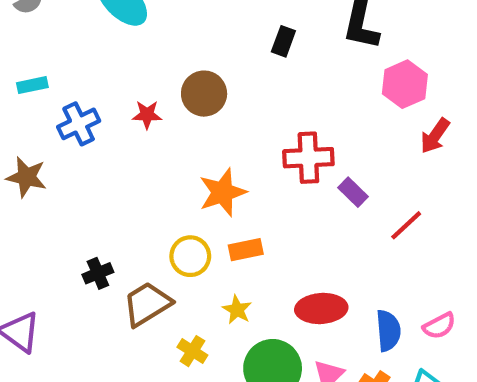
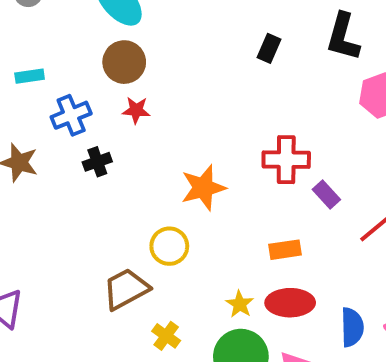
brown circle: (204, 94) -> (124, 62), moved
orange rectangle: (246, 250) -> (285, 250), moved
black cross: (98, 273) -> (97, 162), moved
yellow star: (237, 310) -> (240, 304), moved

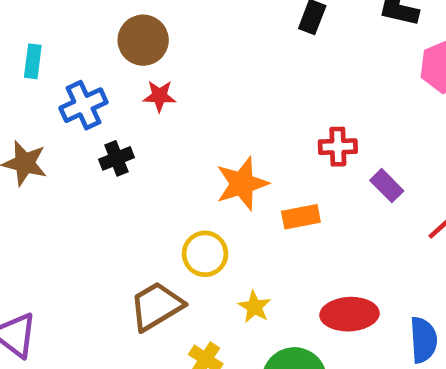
cyan rectangle: (30, 76) -> (33, 61), turned -72
red cross: (286, 160) -> (338, 147), size x0.7
orange rectangle: (285, 250) -> (301, 217), moved
yellow star: (240, 304) -> (254, 307), moved

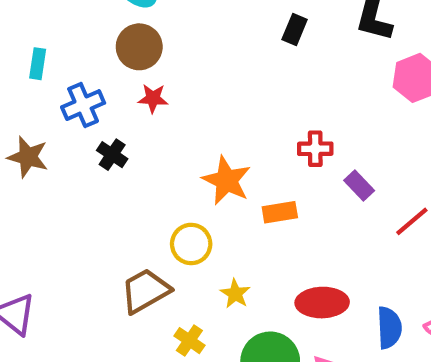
black cross: (116, 158) -> (112, 155), turned -36
orange star: (242, 184) -> (227, 180), turned -30

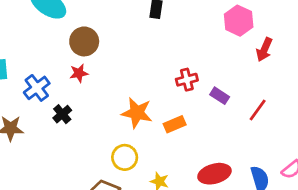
brown circle: (139, 47) -> (84, 41), moved
black cross: (112, 155) -> (62, 114), turned 30

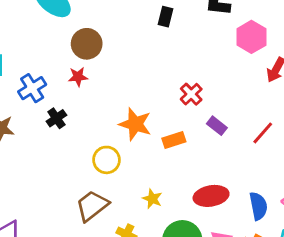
red cross: (187, 80) -> (191, 94), turned -35
purple rectangle: (220, 96) -> (217, 126), moved
yellow circle: (125, 157) -> (107, 160), moved

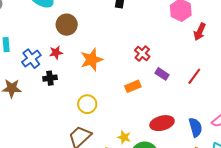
red star: (78, 77) -> (56, 53), moved
black cross: (56, 118) -> (50, 78), turned 32
orange star: (135, 124) -> (92, 60), moved, turned -30
yellow star: (152, 199) -> (124, 137), moved

